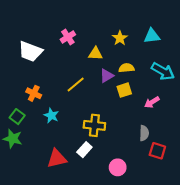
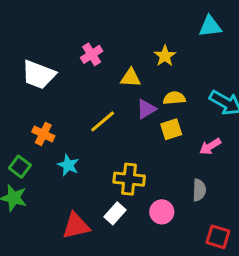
cyan triangle: (152, 36) -> (210, 26), moved
red square: (157, 151) -> (218, 237), moved
pink circle: (118, 167) -> (162, 212), moved

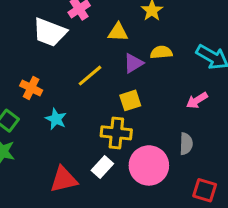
white trapezoid: (39, 75) -> (50, 32), moved
yellow square: (171, 129) -> (130, 100), moved
pink circle: (162, 212) -> (149, 165), size x1.6

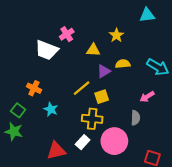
yellow line: (90, 76) -> (82, 88), moved
gray semicircle: (186, 144) -> (136, 118), moved

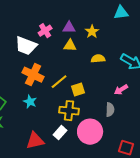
purple triangle: (104, 71) -> (69, 28), moved, turned 32
orange cross: (34, 88) -> (33, 75), moved, size x1.5

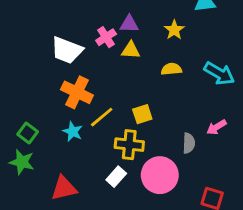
pink cross: (45, 31) -> (106, 37), moved
yellow star: (92, 32) -> (174, 30), moved
yellow line: (59, 82) -> (102, 117), moved
pink arrow: (121, 90) -> (216, 127), moved
red triangle: (35, 141) -> (64, 188), moved

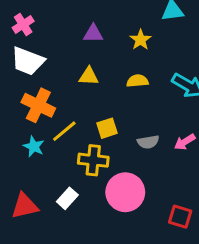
pink cross: (106, 37) -> (23, 24), moved
yellow triangle: (131, 50) -> (89, 76), moved
gray semicircle: (189, 143) -> (148, 142), moved, turned 78
white rectangle: (116, 177) -> (67, 198), moved

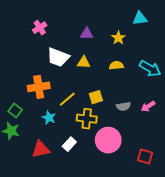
white trapezoid: (28, 61) -> (58, 57), moved
orange cross: (38, 105) -> (39, 87), moved, turned -35
cyan star: (34, 146) -> (49, 118), moved

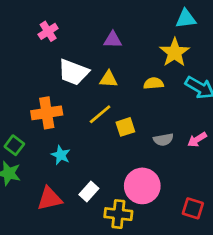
yellow star: (118, 38) -> (175, 52), moved, size x1.5
yellow line: (67, 99) -> (100, 114), moved
yellow cross: (87, 119) -> (118, 214), moved

